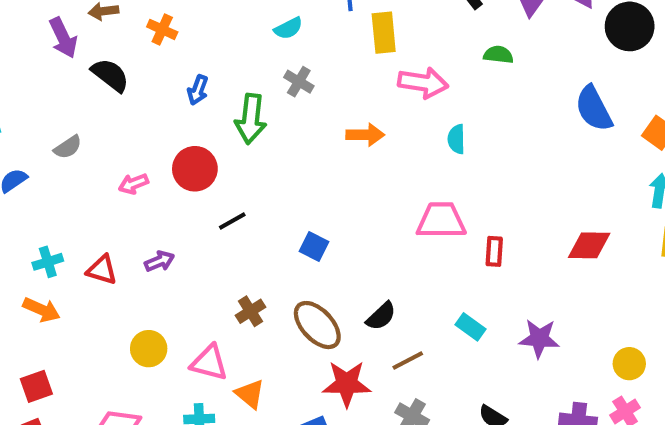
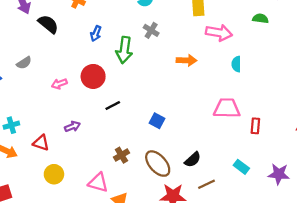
red triangle: (102, 270) -> (41, 143), moved
yellow circle: (149, 349) -> (54, 174), moved

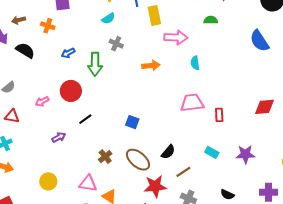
blue arrow: (96, 34) -> (68, 53), turned 48
black line: (113, 106) -> (85, 119), moved
red triangle: (41, 143) -> (12, 116), moved

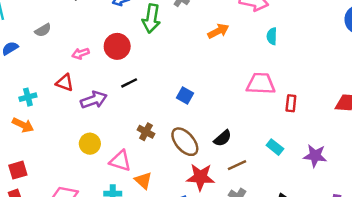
orange arrow: (151, 66) -> (218, 31), turned -30
red triangle: (12, 116) -> (65, 83), moved
purple arrow: (59, 137) -> (94, 100), size x1.5
brown cross: (105, 157) -> (146, 132), turned -32
yellow circle: (48, 181) -> (90, 144), moved

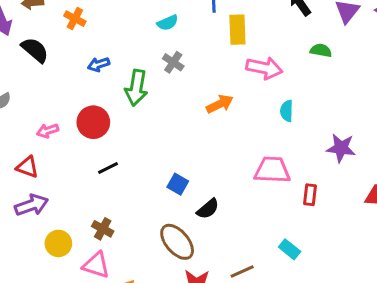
purple arrow: (94, 100) -> (31, 205), moved
brown cross: (146, 132) -> (103, 229), moved
black semicircle: (223, 138) -> (208, 209), moved
purple star: (315, 156) -> (341, 148), moved

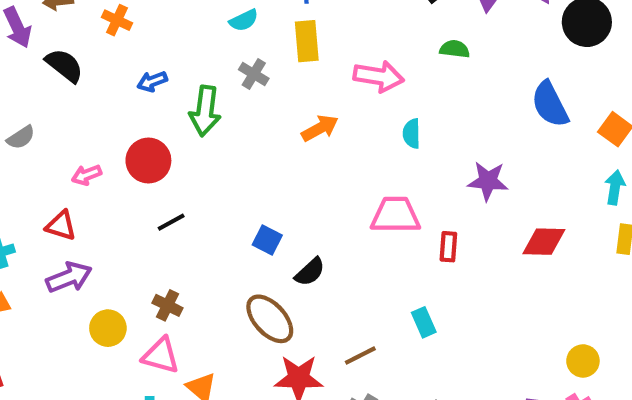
yellow rectangle: (237, 30) -> (307, 41), moved
cyan rectangle: (290, 249) -> (424, 322), turned 30

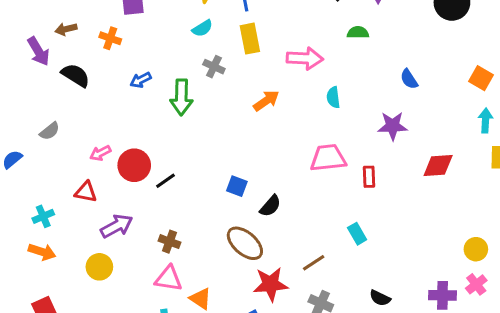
blue semicircle: (550, 104) -> (409, 79), moved, size x0.6
red circle: (148, 161) -> (134, 165), moved
purple arrow: (69, 277) -> (117, 226), moved
yellow circle: (108, 328) -> (99, 267), moved

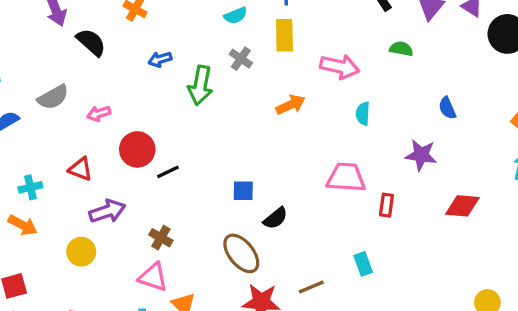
gray semicircle: (50, 131) -> (53, 97), size x1.4
pink arrow: (100, 153) -> (99, 114), moved
blue square: (237, 186) -> (243, 191), turned -30

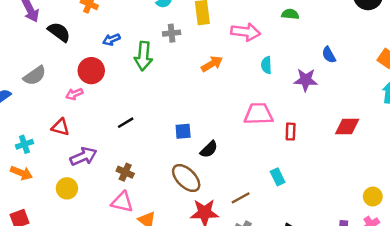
gray cross: (241, 59) -> (172, 33), turned -35
pink arrow: (99, 114) -> (74, 94), moved
red circle: (137, 149) -> (91, 71), moved
purple star: (421, 155) -> (306, 80), moved

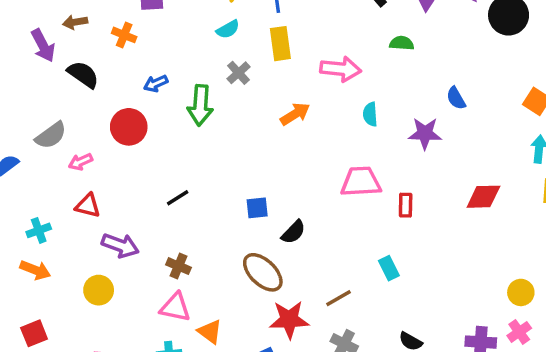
gray cross: (172, 33) -> (238, 73), turned -35
pink arrow: (74, 94) -> (81, 162), moved
purple arrow: (83, 156) -> (120, 245), turned 45

